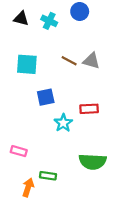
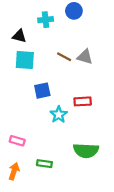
black triangle: (21, 19) -> (19, 36), moved
cyan cross: (49, 21) -> (46, 20), turned -32
orange arrow: (28, 187) -> (14, 171), moved

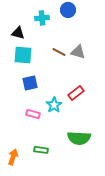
blue square: (42, 91) -> (30, 83), moved
red rectangle: (83, 101) -> (76, 93), turned -35
pink rectangle: (17, 141) -> (33, 114), moved

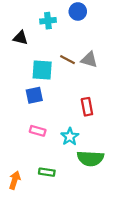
cyan square: (23, 55) -> (42, 70), moved
red rectangle: (76, 93) -> (87, 107), turned -63
cyan star: (54, 105) -> (70, 137), moved

